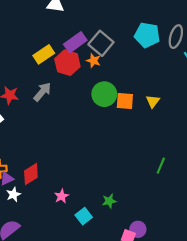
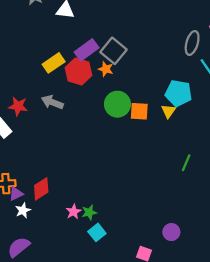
cyan pentagon: (147, 35) -> (178, 93), moved
gray arrow: (42, 92) -> (52, 102), turned -108
green line: (161, 166) -> (186, 163), moved
green star: (109, 201) -> (89, 212), moved
purple circle: (138, 229) -> (171, 232), moved

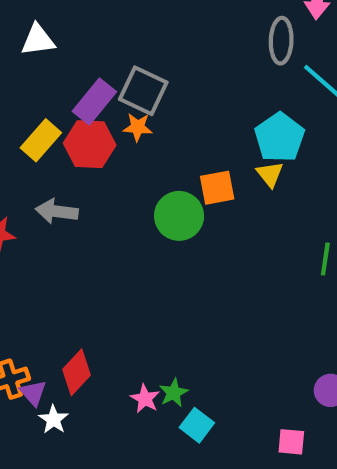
cyan pentagon: (178, 93) -> (280, 137), turned -30
green circle: (117, 104) -> (179, 216), moved
purple triangle: (16, 194) -> (33, 393), turned -32

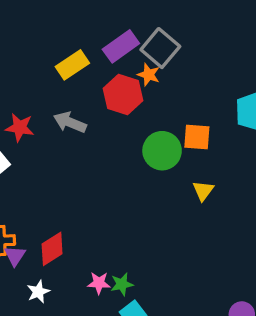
red hexagon: (90, 144) -> (123, 94), moved
yellow triangle: (270, 174) -> (203, 191), moved
pink star: (145, 399) -> (99, 283), turned 30
white star: (53, 419) -> (38, 292), moved

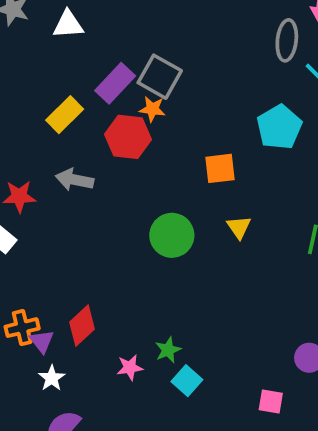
green circle: (162, 151) -> (172, 235), moved
pink star: (99, 283) -> (130, 367), moved
white star: (38, 292) -> (52, 378), moved

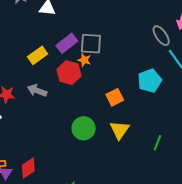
gray ellipse: (287, 40) -> (161, 36), turned -50
gray square: (160, 77) -> (91, 44), turned -35
orange square: (220, 168) -> (115, 97), turned -30
yellow triangle: (239, 227) -> (120, 130), size x1.5

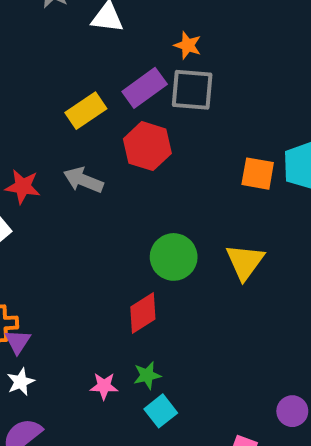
orange star: (84, 60) -> (188, 45), moved
orange square: (115, 97) -> (258, 174), moved, turned 36
red diamond: (28, 168) -> (143, 313), moved

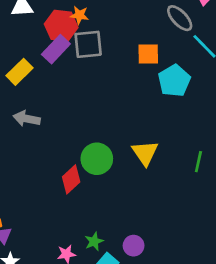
red hexagon: (147, 146) -> (61, 26), moved
orange square: (258, 174) -> (148, 54), moved
red diamond: (143, 313) -> (71, 179), moved
purple circle: (292, 411) -> (134, 246), moved

